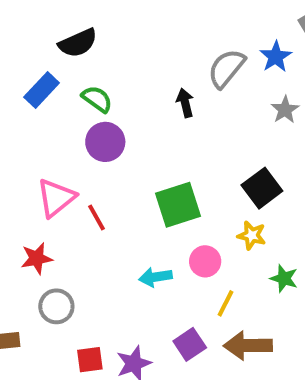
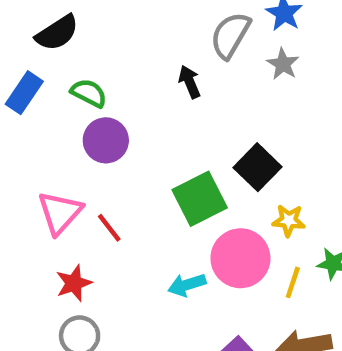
gray star: (285, 110) -> (283, 64), moved
black square: (262, 188) -> (257, 167), moved
red star: (37, 258) -> (74, 283), moved
pink circle: (205, 261) -> (240, 258), size x1.6
yellow line: (226, 303) -> (293, 282), moved

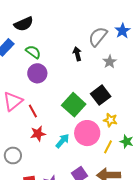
gray star: (283, 64) -> (110, 62), moved
green square: (200, 199) -> (74, 105), turned -30
red star: (74, 283) -> (38, 134), moved
cyan arrow: (187, 285) -> (62, 141), turned 140

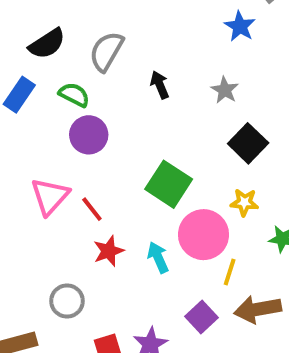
gray semicircle: (98, 37) -> (106, 51), moved
black square: (101, 95) -> (248, 143), moved
cyan arrow: (62, 141) -> (158, 257), turned -56
yellow line: (108, 147) -> (230, 272), moved

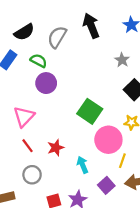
black arrow: (160, 85) -> (91, 26), moved, size x1.6
red line: (92, 209) -> (27, 146), moved
cyan arrow: (158, 257) -> (83, 165), moved

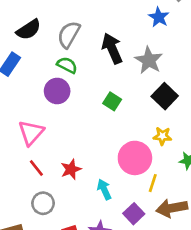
black arrow: (91, 26) -> (112, 48), moved
gray star: (122, 60) -> (149, 60), size x1.5
green semicircle: (39, 61) -> (67, 65), moved
green square: (90, 111) -> (112, 101), moved, size x0.6

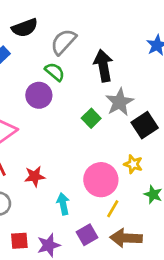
gray star: (149, 60) -> (120, 102), moved

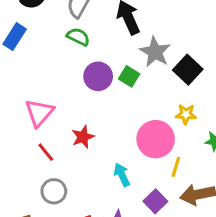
purple circle: (39, 95) -> (98, 76), moved
red star: (35, 176) -> (83, 137), moved

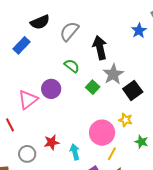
green semicircle: (78, 37) -> (72, 66), moved
purple circle: (98, 76) -> (51, 89), moved
red star: (83, 137) -> (52, 142), moved
red line: (46, 152) -> (10, 125), moved

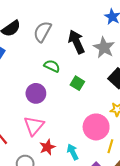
gray star: (113, 74) -> (104, 48), moved
pink triangle: (28, 100) -> (34, 126), moved

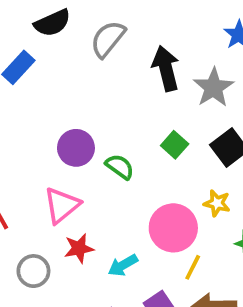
green semicircle: (52, 66) -> (120, 167), moved
green square: (77, 83) -> (175, 145), moved
cyan arrow: (73, 152) -> (123, 265), turned -105

